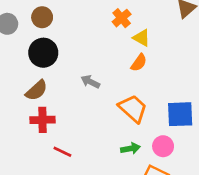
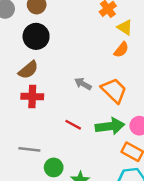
gray arrow: (90, 82) -> (83, 84), moved
green arrow: (130, 148) -> (110, 126), size x1.6
red line: (62, 152) -> (73, 125), moved

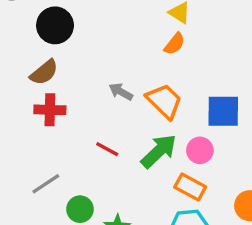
green arrow: (110, 126) -> (159, 151), turned -36
gray line: (29, 149) -> (46, 184), turned -40

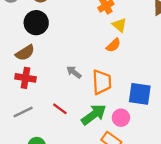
orange trapezoid: (164, 101) -> (102, 82), turned 35
gray line: (46, 184) -> (23, 112), moved

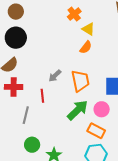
gray arrow: (74, 72) -> (55, 76), turned -72
red line: (60, 109) -> (42, 96), moved, turned 56
gray line: (23, 112) -> (26, 115), moved, turned -42

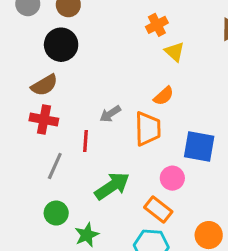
orange semicircle: (86, 47) -> (164, 96), moved
green arrow: (78, 110) -> (112, 186), moved

